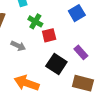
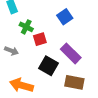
purple rectangle: (81, 52) -> (71, 53), size x1.5

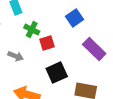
purple rectangle: (71, 53) -> (94, 49), moved
black square: (48, 66) -> (57, 72), turned 36

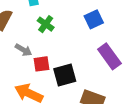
red square: (47, 43) -> (42, 64), moved

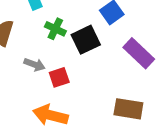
black square: (65, 75) -> (86, 40), moved

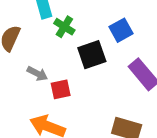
green cross: (55, 29) -> (64, 27), moved

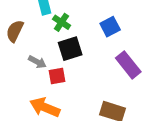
black square: (92, 55) -> (70, 49), moved

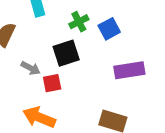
green cross: (62, 22) -> (79, 22), moved, turned 30
purple rectangle: (128, 65) -> (129, 70), turned -60

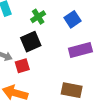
blue square: (109, 29) -> (73, 19), moved

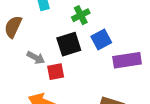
blue square: (73, 19) -> (101, 40), moved

